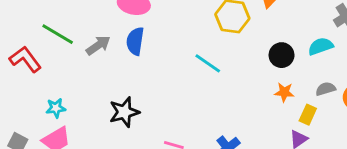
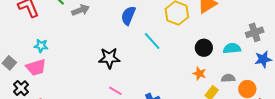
blue semicircle: (135, 41) -> (128, 16), moved
black star: (124, 112) -> (109, 58), moved

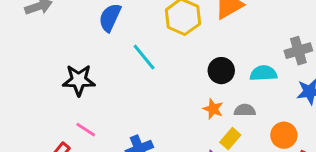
gray semicircle: (228, 78) -> (245, 110), moved

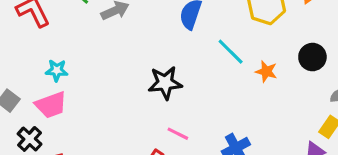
orange star: (213, 109) -> (266, 72), moved

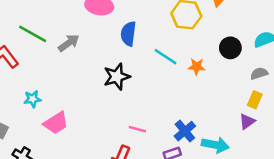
black star: (165, 83) -> (117, 77), moved
pink trapezoid: (51, 105) -> (56, 123), moved

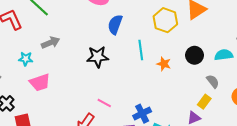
gray arrow: (69, 43) -> (51, 43), moved
cyan line: (166, 57) -> (141, 50), turned 36
gray semicircle: (259, 73) -> (213, 81), turned 56

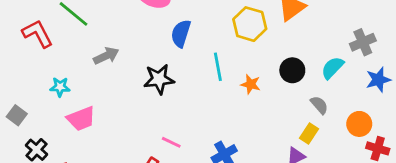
gray arrow: (51, 43) -> (106, 56), moved
cyan semicircle: (224, 55) -> (333, 68), turned -36

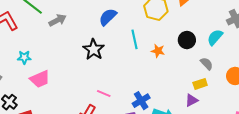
blue semicircle: (181, 33) -> (108, 17), turned 30
gray arrow: (106, 56) -> (58, 20), moved
black star: (159, 79) -> (94, 49), turned -30
yellow rectangle: (309, 134) -> (200, 84), turned 40

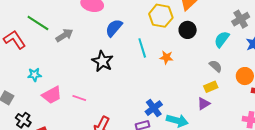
black circle: (187, 40) -> (188, 30), moved
pink line: (104, 94) -> (79, 98), moved

